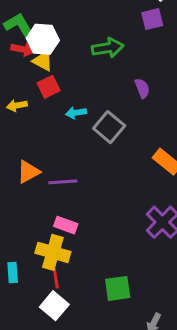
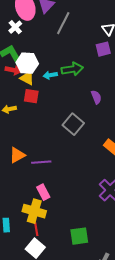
red square: (49, 87) -> (31, 96), turned 35
cyan arrow: (76, 113) -> (50, 75), moved
pink rectangle: (66, 225) -> (43, 192), turned 42

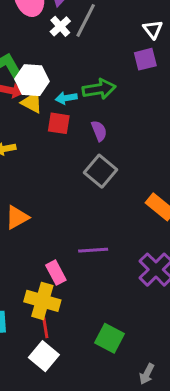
white cross: (15, 27) -> (60, 26), moved
red square: (31, 96) -> (59, 123), moved
purple semicircle: (96, 97) -> (99, 131), moved
purple line: (41, 162) -> (93, 250), moved
green square: (79, 236) -> (109, 338), turned 36

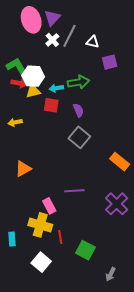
white triangle: (153, 29) -> (93, 42), moved, turned -40
yellow triangle: (32, 102) -> (33, 91), turned -42
red line: (45, 328) -> (60, 237), moved

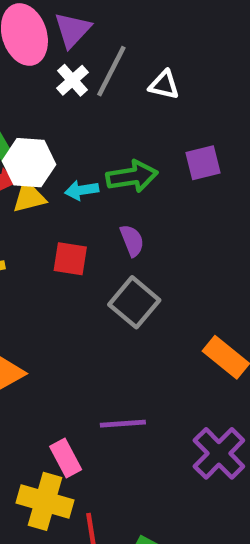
purple square: (110, 62) -> (203, 163), moved
red square: (51, 105) -> (70, 259), moved

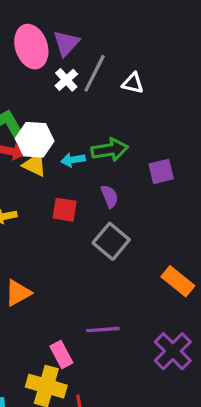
purple square: (203, 163) -> (161, 171), moved
yellow triangle: (29, 197) -> (35, 165), turned 40

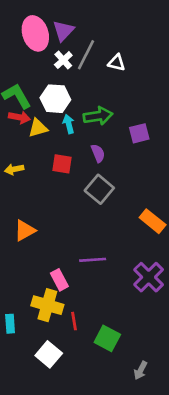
white hexagon: (35, 140) -> (55, 99), moved
cyan arrow: (73, 160) -> (69, 124), turned 84
yellow triangle: (35, 165) -> (38, 128), turned -42

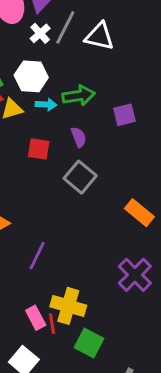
white triangle: (117, 63) -> (99, 36), size x1.5
cyan arrow: (69, 124) -> (46, 104), turned 108
purple line: (93, 260) -> (37, 256), moved, turned -60
pink rectangle: (59, 280) -> (36, 318), moved
yellow cross: (47, 305) -> (68, 306), moved

